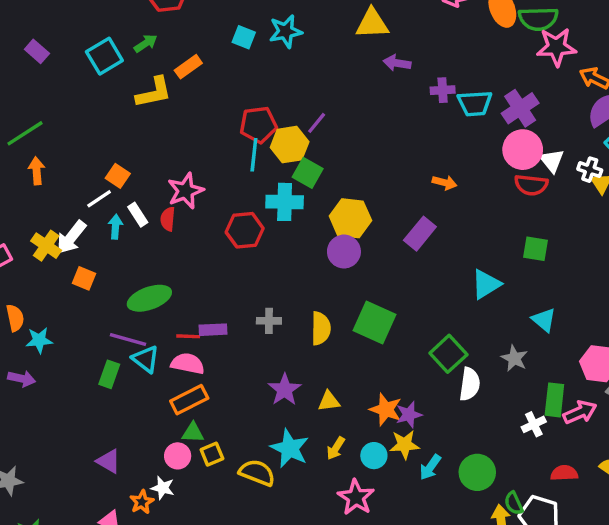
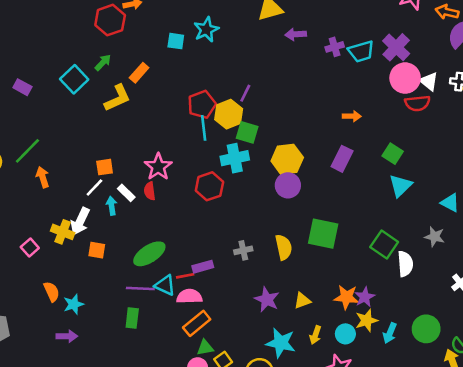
orange square: (118, 176) -> (105, 167), turned -30
green square: (535, 249) -> (393, 154), moved, turned 36
cyan triangle: (146, 359) -> (165, 285), moved

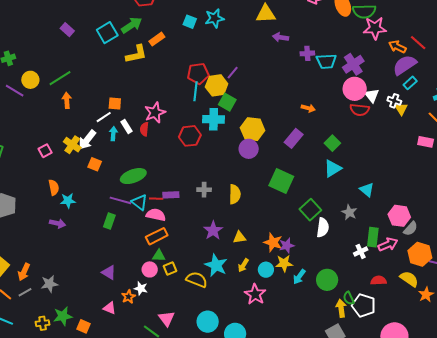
green arrow: (103, 63) -> (132, 25), size x1.5
green square: (323, 234) -> (281, 181), moved

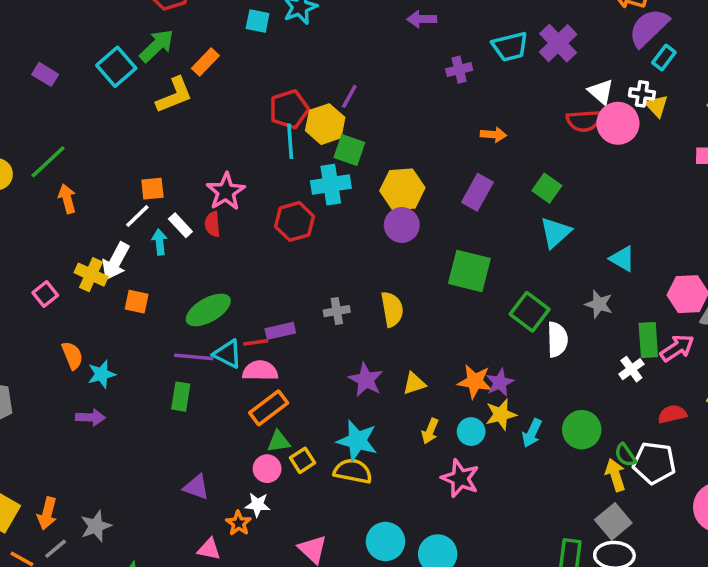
purple cross: (307, 53) -> (459, 70), moved
pink circle: (355, 89) -> (618, 123), moved
cyan star: (216, 265) -> (357, 441), moved

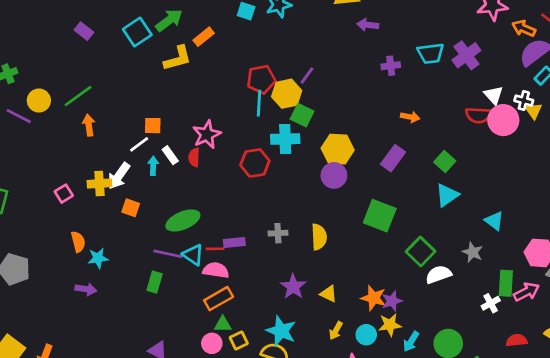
yellow cross: (91, 275) -> (99, 184), turned -35
white semicircle: (557, 339) -> (438, 274), turned -115
yellow triangle: (414, 383) -> (329, 294), turned 36

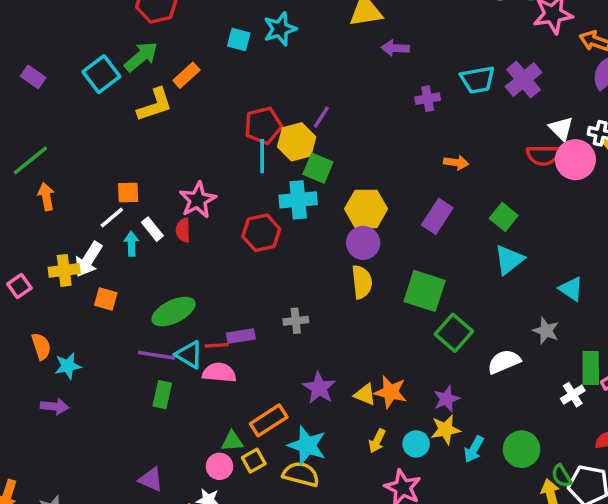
yellow semicircle: (319, 237) -> (362, 282), moved
green square: (421, 251) -> (454, 333), moved
green rectangle: (155, 282) -> (162, 395), moved
orange star: (374, 298) -> (391, 392), moved
orange rectangle: (219, 299) -> (269, 420), moved

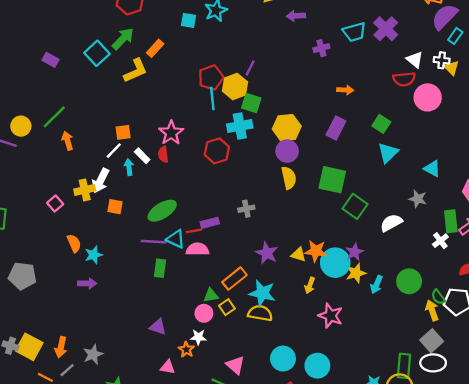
pink circle: (575, 160) -> (428, 97), moved
cyan circle: (416, 444) -> (335, 263), moved, size x1.6

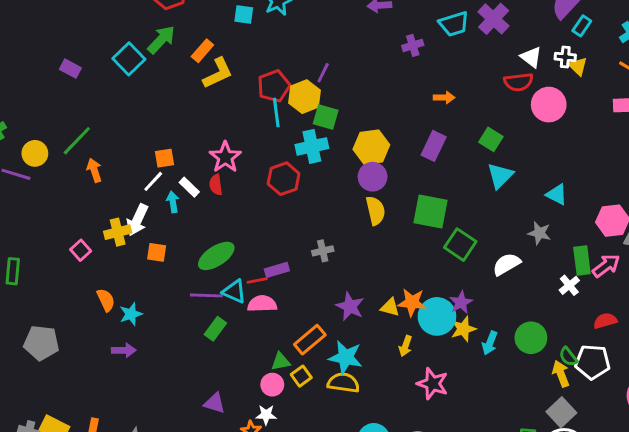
yellow L-shape: (136, 71) -> (218, 73), moved
green rectangle: (160, 268) -> (215, 329), turned 30

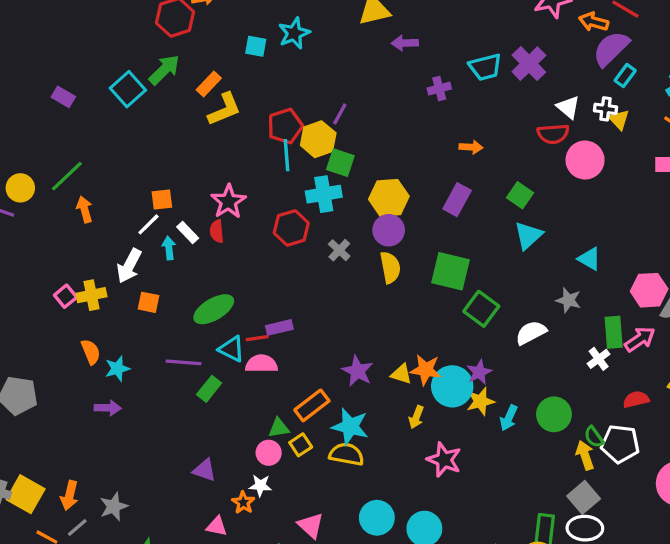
yellow cross: (118, 232) -> (91, 295), moved
gray cross: (323, 251) -> (339, 250), moved, turned -36
purple line: (206, 295) -> (184, 362), moved

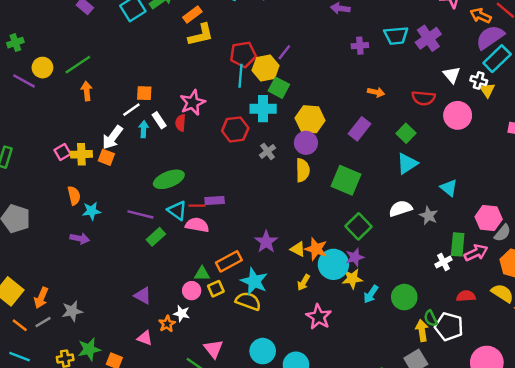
cyan rectangle: (625, 76) -> (497, 59), size x1.6
red semicircle: (553, 134) -> (424, 98), moved
orange square: (149, 302) -> (106, 157), moved
green square: (481, 309) -> (359, 226), moved
white semicircle: (531, 333) -> (400, 209), moved

